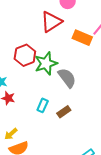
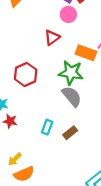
red triangle: (51, 22) -> (52, 37), size x0.7
green star: (46, 63) -> (71, 73), moved, turned 30

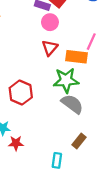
red triangle: (52, 37) -> (50, 48), moved
cyan rectangle: (47, 127) -> (57, 160), moved

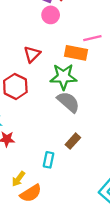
pink line: (91, 42) -> (92, 38), turned 49
red triangle: (50, 48) -> (32, 54), moved

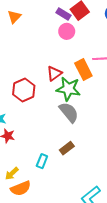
orange rectangle: (76, 53) -> (83, 69), turned 42
red triangle: (32, 54) -> (54, 73), moved

